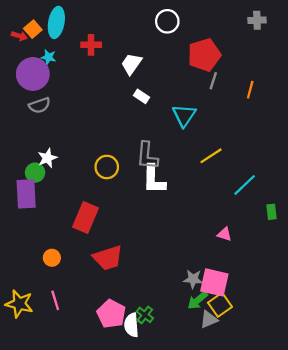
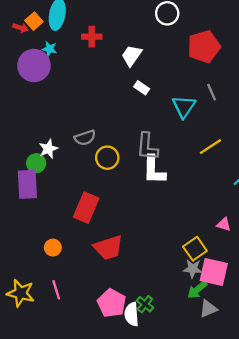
gray line: (213, 81) -> (212, 92), moved, turned -42
gray semicircle: (40, 105) -> (85, 138), moved
yellow square: (220, 305) -> (195, 249), moved

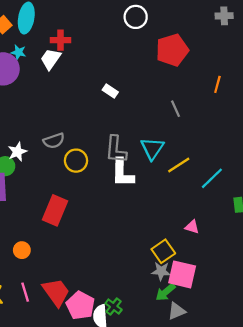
white trapezoid: (132, 56) -> (51, 59), moved
gray line: (212, 92) -> (175, 109), moved
cyan triangle: (184, 107) -> (152, 148), moved
yellow line: (210, 147) -> (179, 165), moved
red trapezoid: (108, 248) -> (56, 292), moved, turned -108

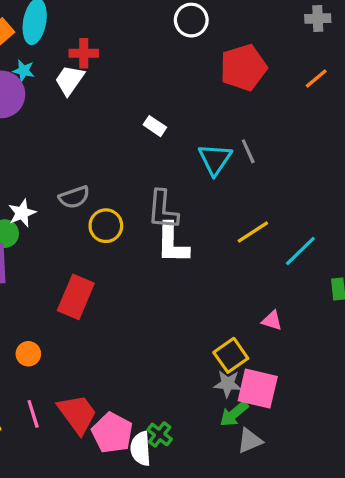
orange line: (217, 84) -> (316, 79), moved, turned 35
cyan triangle: (152, 148) -> (215, 159), moved

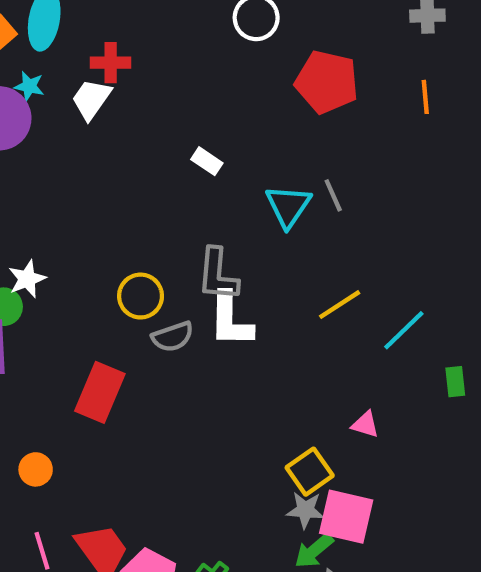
red pentagon: (243, 68) -> (327, 82), turned 30
orange line: (316, 79) -> (425, 97), turned -55
gray semicircle: (74, 197) -> (173, 337), moved

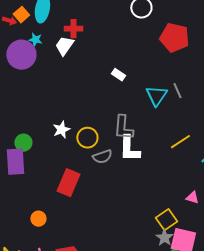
white star: (27, 279) -> (61, 130), moved
gray star: (305, 510) -> (164, 238), turned 30

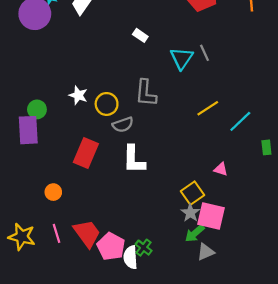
white star: (61, 130) -> (78, 95), turned -30
white L-shape: (129, 149) -> (134, 159), moved

